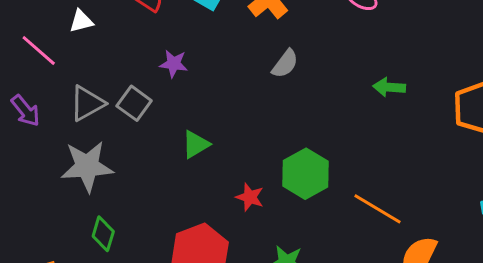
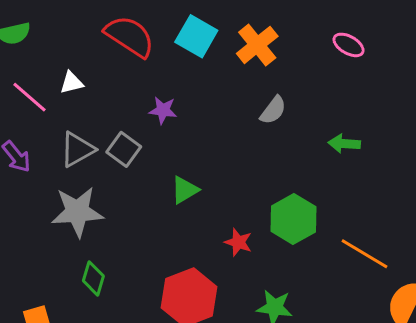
white triangle: (81, 21) -> (72, 83), moved
green arrow: (389, 87) -> (344, 144), moved

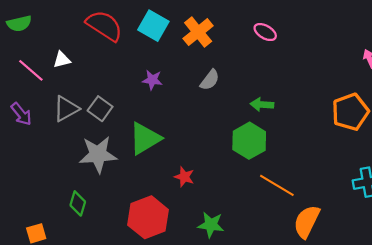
purple star: (163, 110) -> (152, 80), moved
green triangle: (185, 190) -> (145, 139), size x1.6
gray star: (77, 212) -> (98, 154), moved
green hexagon: (293, 219) -> (249, 141), moved

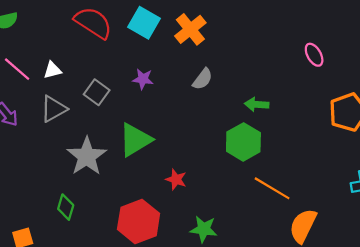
pink ellipse: (265, 32) -> (314, 55), moved, turned 30
white triangle: (62, 60) -> (52, 70), moved
gray square: (100, 109) -> (97, 92), moved
gray star: (98, 154) -> (87, 156), turned -30

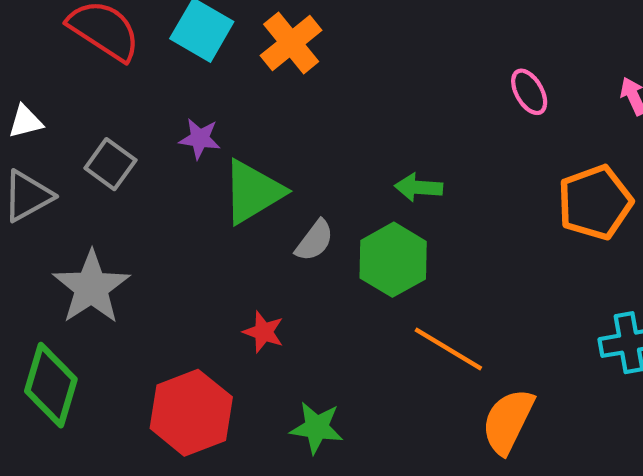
gray semicircle: (203, 79) -> (314, 241), moved
green triangle: (135, 140) -> (253, 192), moved
green diamond: (66, 207) -> (51, 385), size x1.6

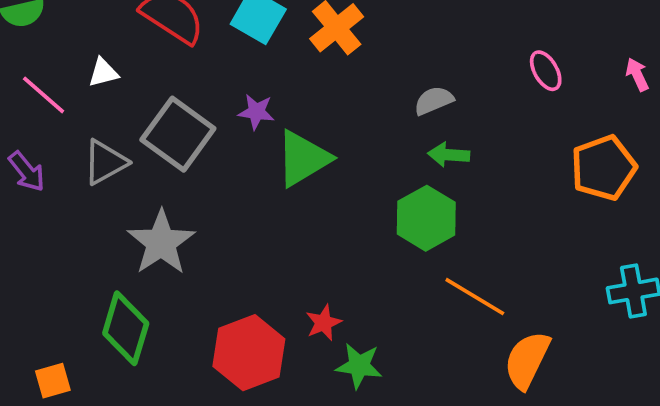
white triangle: (25, 122) -> (103, 73), moved
gray square: (110, 164) -> (178, 134), size x1.6
gray semicircle: (314, 241) -> (434, 101), moved, turned -150
red star: (263, 332) -> (324, 323), moved, turned 30

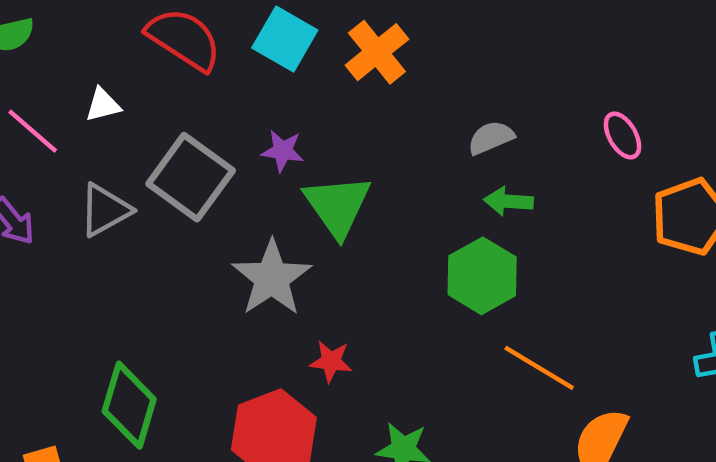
pink ellipse: (546, 71) -> (622, 135), moved
green triangle: (303, 158) -> (337, 206), turned -34
gray star: (161, 242) -> (272, 278), moved
red star: (324, 323) -> (331, 361), moved, turned 30

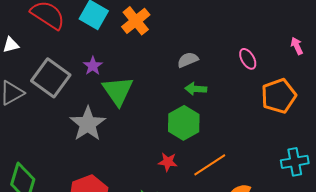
purple star: (283, 151) -> (93, 66), turned 30
red star: (331, 361) -> (168, 162), moved
orange line: (539, 368) -> (210, 165), turned -64

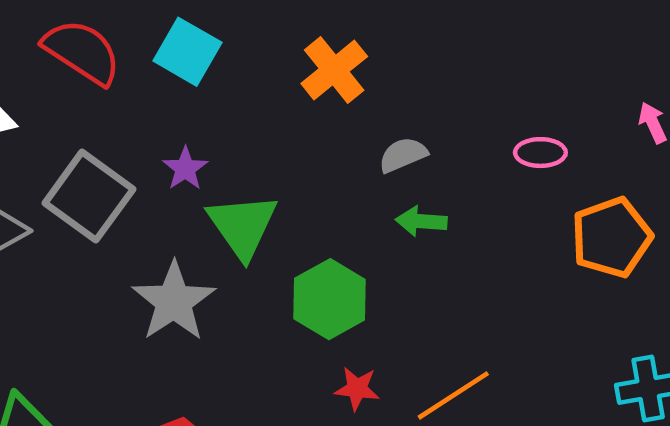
orange cross: (136, 21) -> (334, 70), moved
pink ellipse: (248, 59) -> (540, 153), turned -60
green hexagon: (184, 123) -> (330, 299), moved

